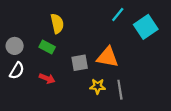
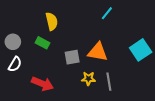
cyan square: (146, 27) -> (141, 50), moved
red arrow: (47, 78) -> (42, 84), moved, size x1.5

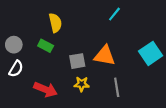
yellow star: (88, 79) -> (82, 84), moved

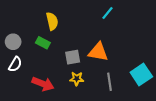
cyan square: (151, 53) -> (141, 75), moved

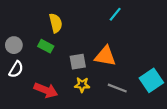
gray line: (110, 82) -> (117, 88), turned -60

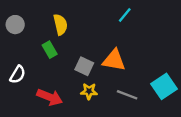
gray circle: (14, 45) -> (15, 25), moved
green rectangle: (46, 46) -> (50, 50), turned 32
gray square: (78, 62) -> (84, 66), turned 35

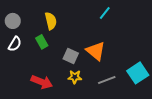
orange triangle: (114, 60) -> (96, 51), turned 30
white semicircle: (18, 75) -> (15, 44), moved
gray line: (127, 95) -> (107, 80), turned -42

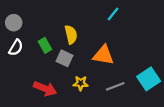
yellow semicircle: (51, 21) -> (71, 35), moved
orange triangle: (96, 51) -> (103, 55), turned -30
gray square: (71, 56) -> (64, 58), moved

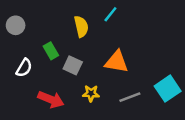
cyan line: (113, 14) -> (110, 14), moved
yellow semicircle: (71, 35) -> (81, 27), moved
white semicircle: (16, 48) -> (24, 68), moved

